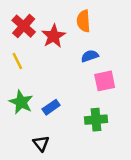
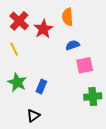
blue rectangle: (51, 107) -> (41, 86), turned -32
green cross: (96, 120) -> (93, 97), moved
black triangle: (41, 143) -> (33, 116), turned 32

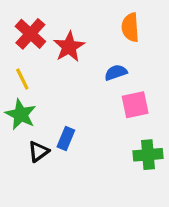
orange semicircle: (68, 17) -> (130, 27), moved
green star: (17, 82) -> (21, 114), moved
black triangle: (33, 116) -> (38, 151), moved

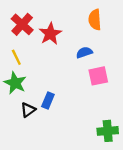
green cross: (148, 155) -> (108, 131), moved

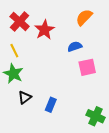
orange semicircle: (95, 20) -> (84, 17), turned 48
blue rectangle: (48, 100) -> (51, 105), moved
green cross: (108, 131) -> (96, 116), turned 30

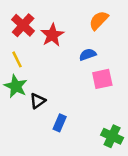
black triangle: (25, 97) -> (38, 101), moved

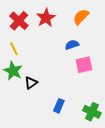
red star: (52, 35) -> (46, 18), moved
blue rectangle: (60, 123) -> (59, 106), moved

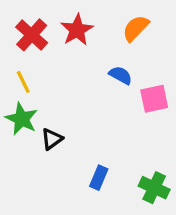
blue semicircle: (72, 45) -> (121, 75), turned 48
pink square: (84, 65) -> (154, 99), moved

